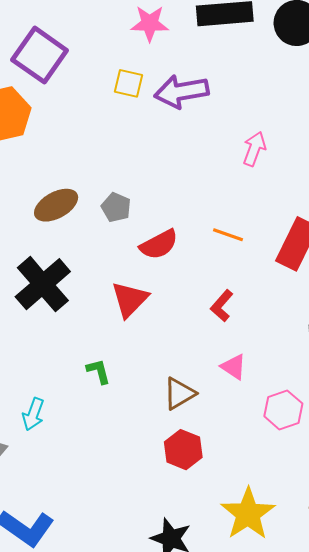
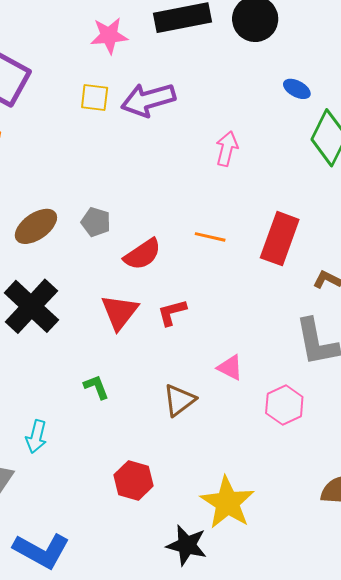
red L-shape: (222, 306) -> (172, 312), moved, turned 40
red hexagon: (183, 450) -> (134, 480), moved
yellow star: (248, 514) -> (227, 503), moved

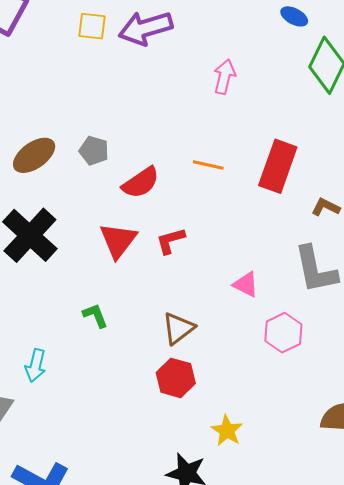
pink triangle: (230, 368) -> (246, 285), moved
red hexagon: (134, 480) -> (176, 378), moved
yellow star: (227, 503) -> (227, 431), size x0.6

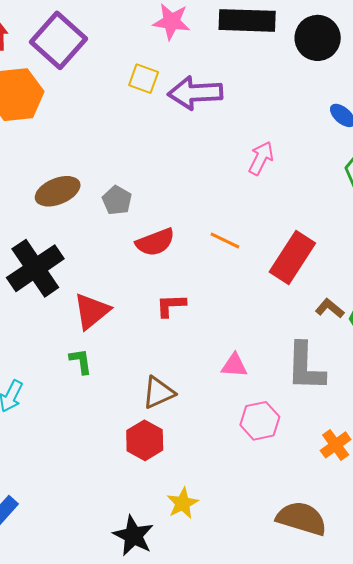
red triangle: (118, 240) -> (92, 311), moved
pink triangle: (246, 285) -> (234, 365), turned -36

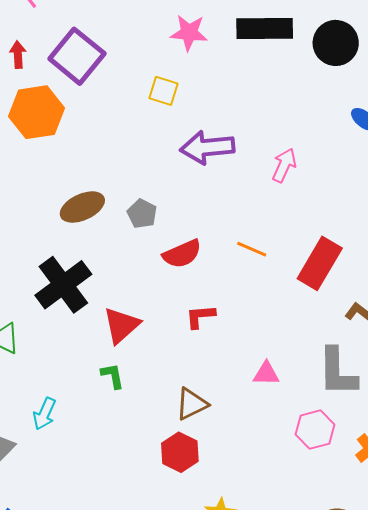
purple arrow: (195, 93) -> (207, 147), moved
pink hexagon: (260, 421) -> (315, 430), moved

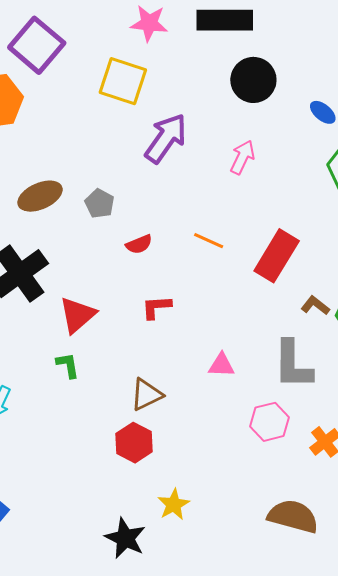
black circle: (336, 43) -> (253, 80), moved
yellow square: (164, 91) -> (123, 81), size x1.6
purple arrow: (207, 147) -> (166, 138), turned 130
red semicircle: (182, 254) -> (139, 244), size x0.7

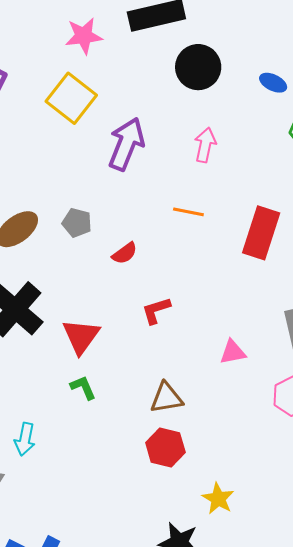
yellow square: (123, 81) -> (71, 98), turned 33
orange line: (209, 241) -> (188, 212), moved
brown triangle: (146, 395) -> (166, 398), turned 30

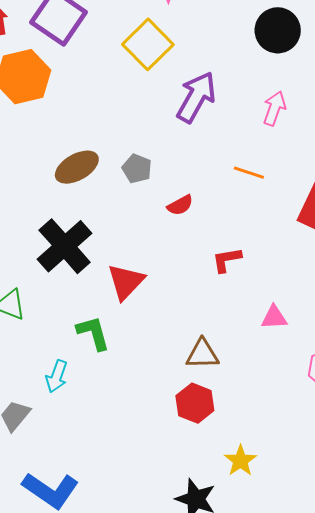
red L-shape: (156, 310) -> (227, 260), moved
green L-shape: (83, 387) -> (93, 333), moved, size x1.4

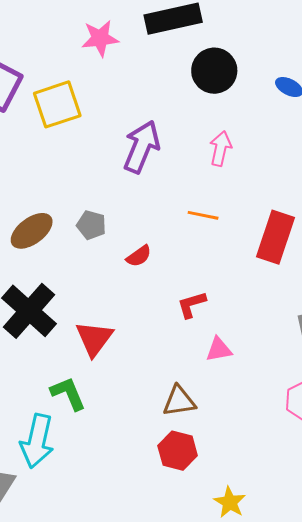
yellow square: (148, 44) -> (57, 104), moved, turned 33
pink triangle: (274, 317) -> (219, 349), moved
cyan arrow: (57, 376) -> (37, 441), size x1.6

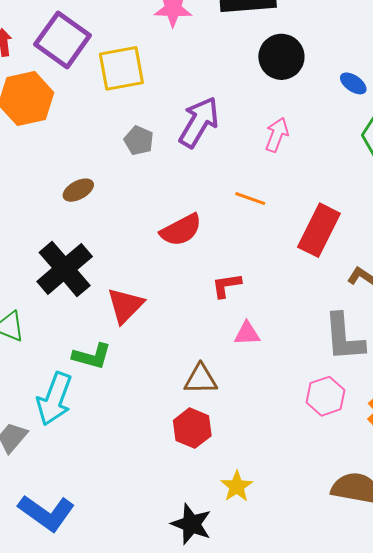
gray pentagon: (91, 225) -> (139, 141), moved
brown ellipse: (32, 231) -> (78, 190), size x0.7
red semicircle: (139, 256) -> (181, 230), size x1.6
green L-shape: (68, 393) -> (92, 356), turned 120

